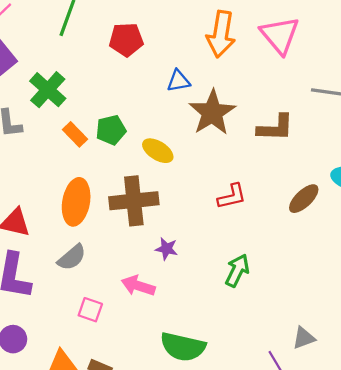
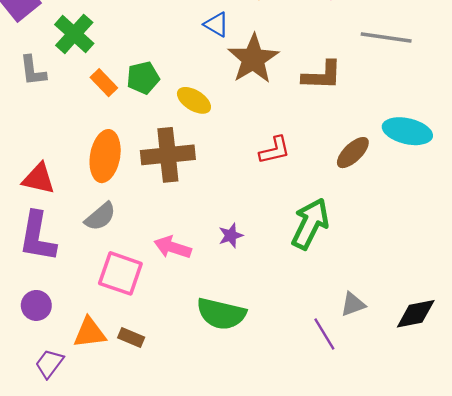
blue triangle: (178, 81) -> (217, 24), turned 40
purple star: (167, 249) -> (231, 236), moved, turned -30
green arrow: (237, 270) -> (310, 224), moved, size x1.4
pink square: (90, 310) -> (120, 273), size x1.6

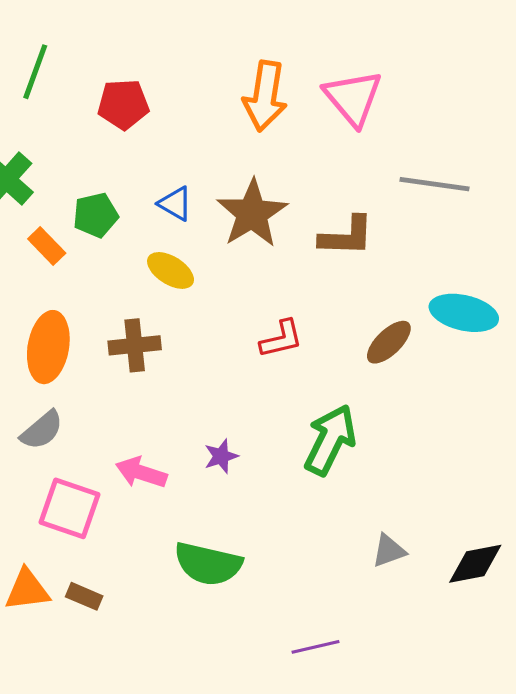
blue triangle: (217, 24) -> (175, 204), moved
green pentagon: (143, 78) -> (96, 215), moved
brown cross: (168, 155) -> (135, 345), size x0.7
purple line: (324, 334) -> (316, 647), moved, turned -72

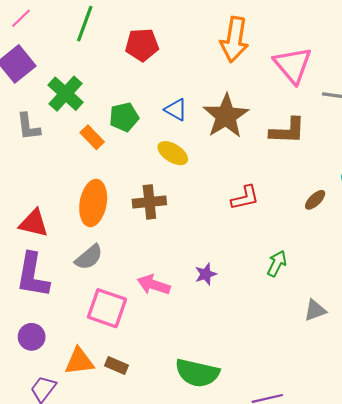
pink triangle: (353, 98) -> (293, 65), moved
brown ellipse: (389, 342) -> (315, 200), size x0.7
green arrow: (330, 440) -> (277, 264), size x0.6
gray triangle: (389, 551) -> (315, 310), moved
green semicircle: (208, 564) -> (197, 373), moved

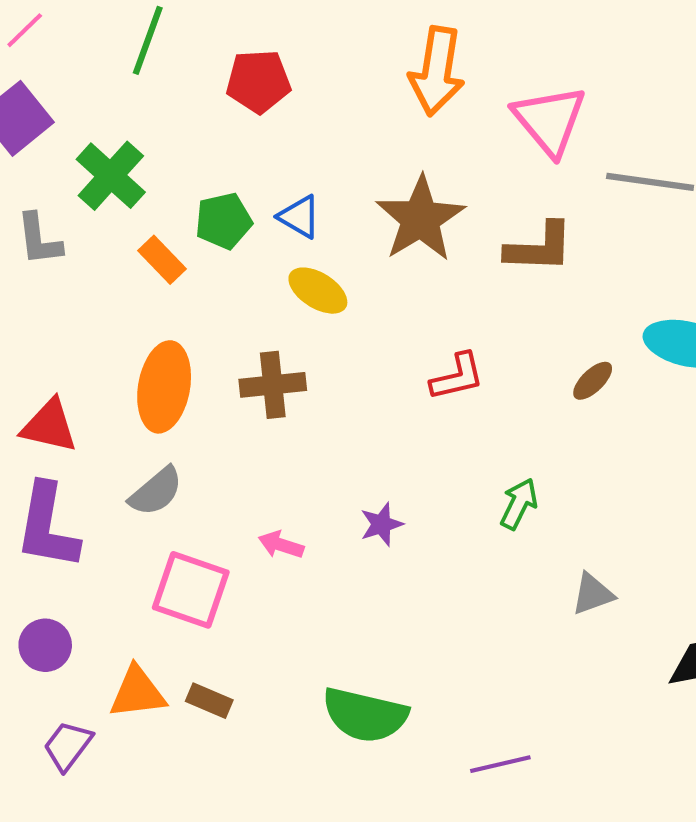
blue triangle: (176, 110) -> (299, 217), moved
pink arrow: (154, 285) -> (281, 545), size x0.7

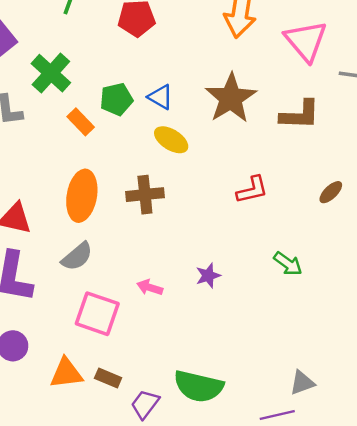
green arrow: (519, 504) -> (288, 264), turned 100
gray triangle: (593, 594) -> (302, 383), moved
purple trapezoid: (68, 746) -> (145, 404), moved

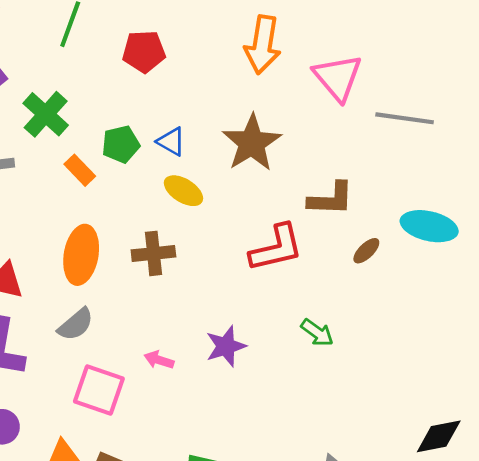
brown L-shape: (300, 115) -> (331, 199), moved
red L-shape: (252, 190) -> (276, 248), size x1.5
purple star: (208, 276) -> (226, 346), size x1.4

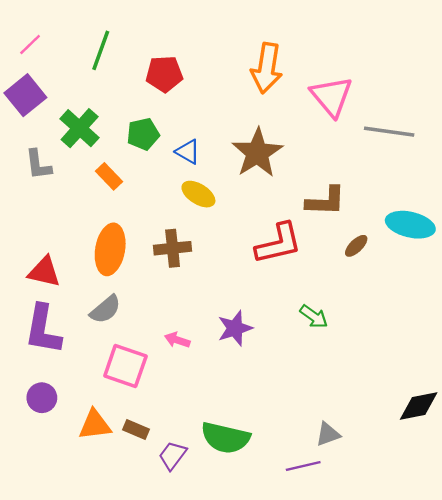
green pentagon: (121, 144) -> (143, 134), moved

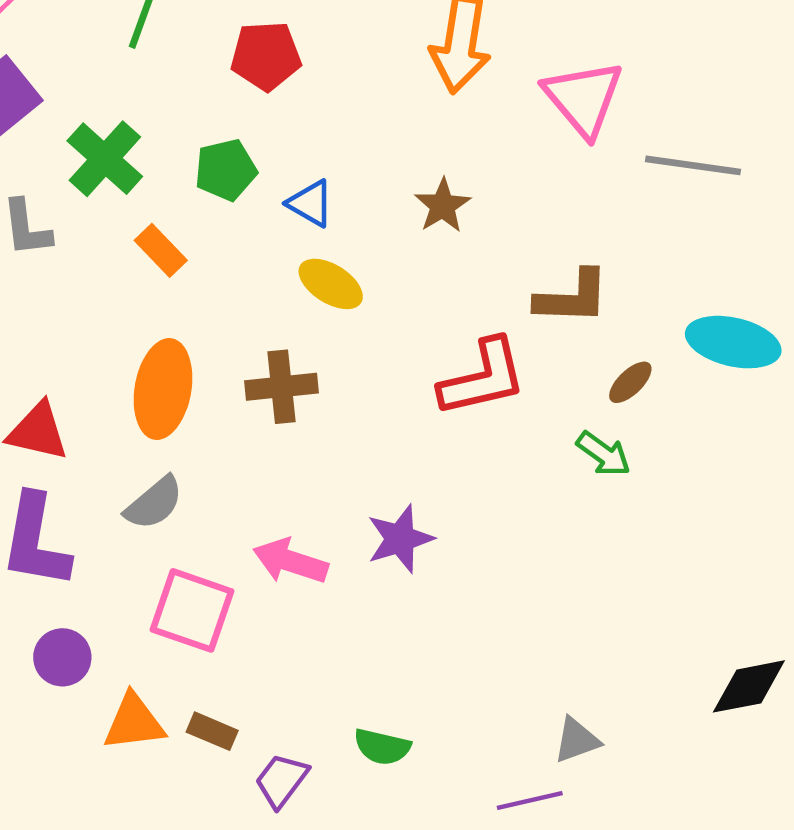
brown star: (257, 153) -> (443, 206), size x0.6
green arrow: (314, 317) -> (604, 454), moved
pink arrow: (177, 340) -> (290, 561), size x1.5
purple circle: (42, 398) -> (62, 657), moved
green semicircle: (225, 438) -> (382, 747), size x0.6

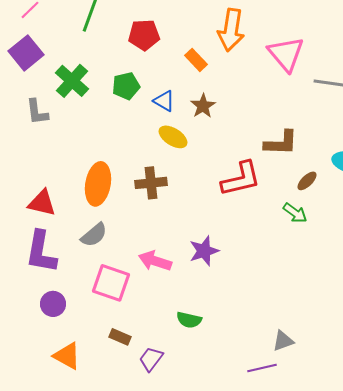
brown star: (443, 206) -> (203, 106), moved
orange rectangle: (161, 250) -> (196, 60), moved
orange triangle: (134, 722) -> (67, 356), moved, turned 36
green semicircle: (382, 747) -> (189, 320), moved

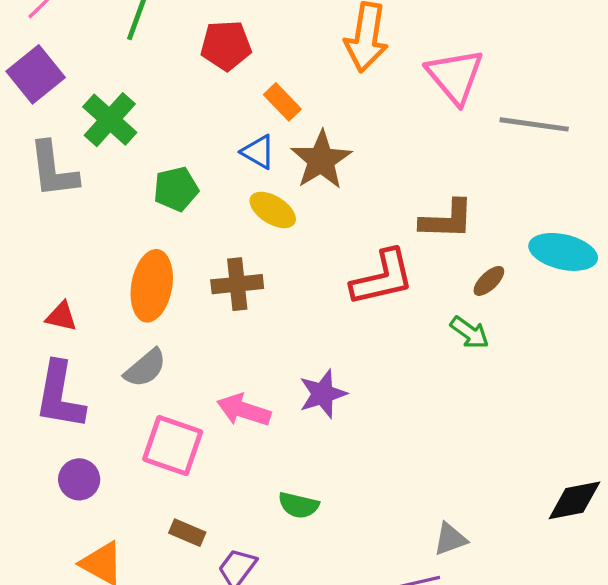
orange rectangle: (196, 60) -> (282, 102), moved
green pentagon: (126, 86) -> (176, 189), moved
brown star: (203, 106) -> (321, 160), size x1.5
gray L-shape: (37, 112) -> (53, 170), size x1.4
red triangle: (42, 203) -> (61, 316), size x0.7

